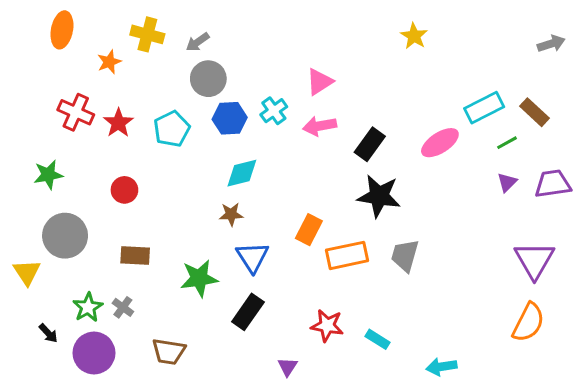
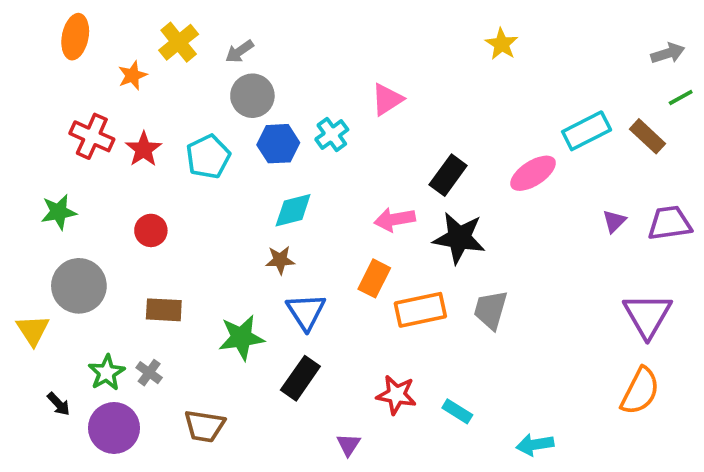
yellow cross: (147, 34) -> (179, 42), turned 36
pink arrow: (320, 126) -> (395, 219), moved
green line: (507, 143) -> (681, 98), moved

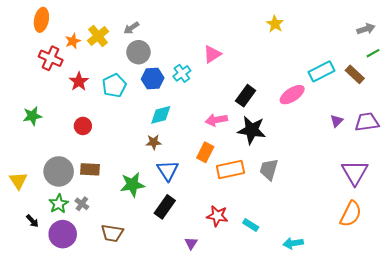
yellow cross: (179, 42) -> (98, 36), moved
red cross: (92, 136) -> (51, 58), moved
gray circle: (79, 286) -> (59, 171), moved

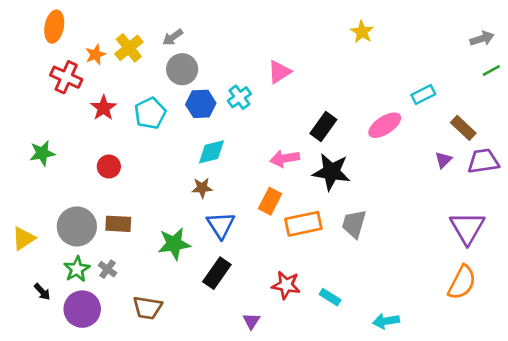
cyan rectangle: (321, 71) -> (423, 95), size x0.7
brown rectangle: (355, 74) -> (463, 128), moved
yellow triangle: (18, 181) -> (24, 238), turned 30

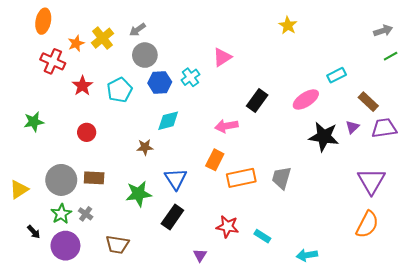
black star: (331, 172) -> (324, 137), moved
brown star: (202, 188) -> (145, 147), moved

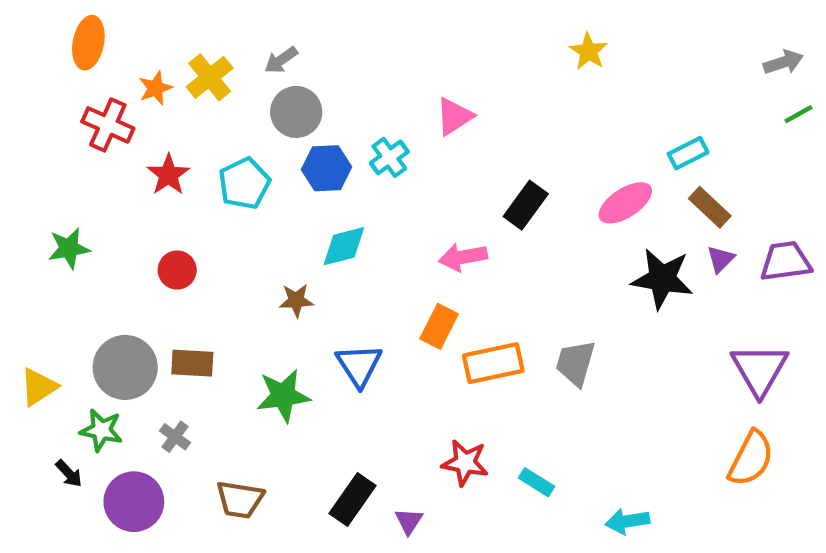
brown rectangle: (368, 102) -> (710, 207), moved
green star: (61, 214) -> (101, 430), moved, turned -30
black rectangle: (172, 217) -> (353, 500), moved

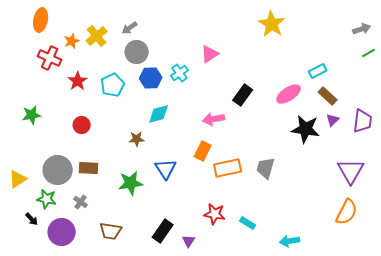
yellow star: (589, 51) -> (272, 24), size x1.5
purple trapezoid: (786, 261) -> (363, 121), turned 105

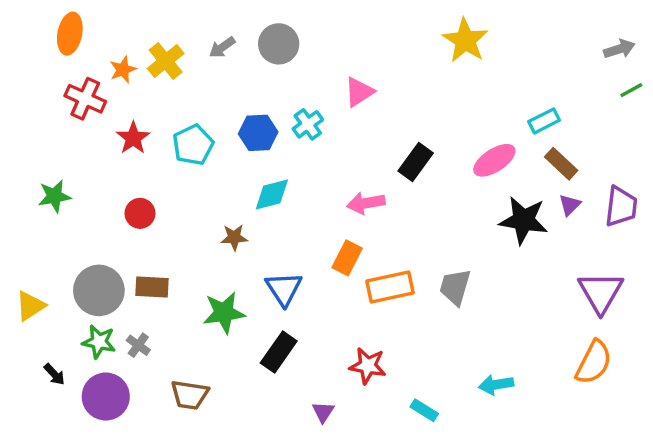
gray circle: (137, 52) -> (279, 44), moved
green star: (47, 199) -> (99, 342), moved
cyan rectangle: (248, 223) -> (424, 410), moved
black rectangle: (163, 231) -> (279, 352), moved
cyan arrow: (290, 241) -> (496, 385), moved

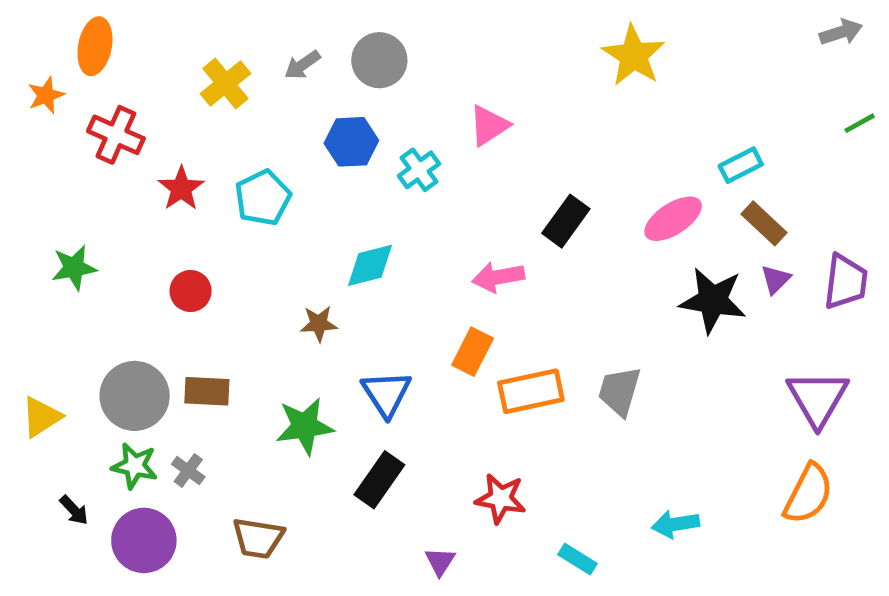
gray arrow: (619, 49) -> (841, 32), moved
orange star: (123, 70) -> (46, 95), moved
blue hexagon: (258, 133) -> (351, 142), moved

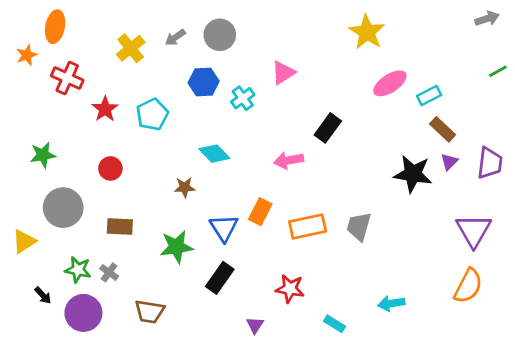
pink ellipse: (673, 219) -> (390, 83), moved
cyan diamond: (370, 265) -> (214, 154), turned 60
orange rectangle: (473, 352) -> (260, 212), moved
gray circle: (135, 396) -> (63, 208), moved

